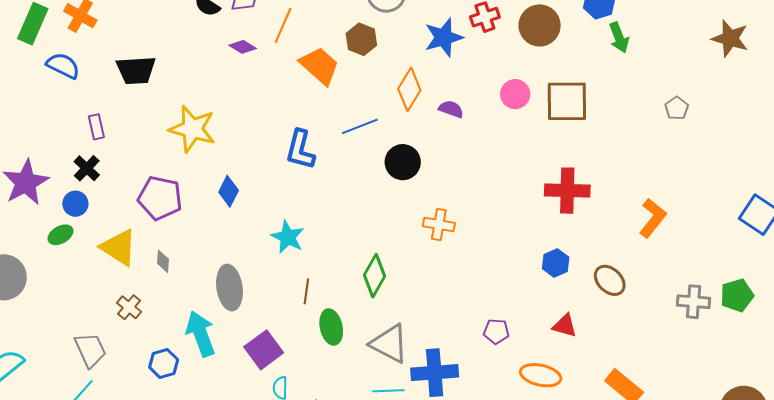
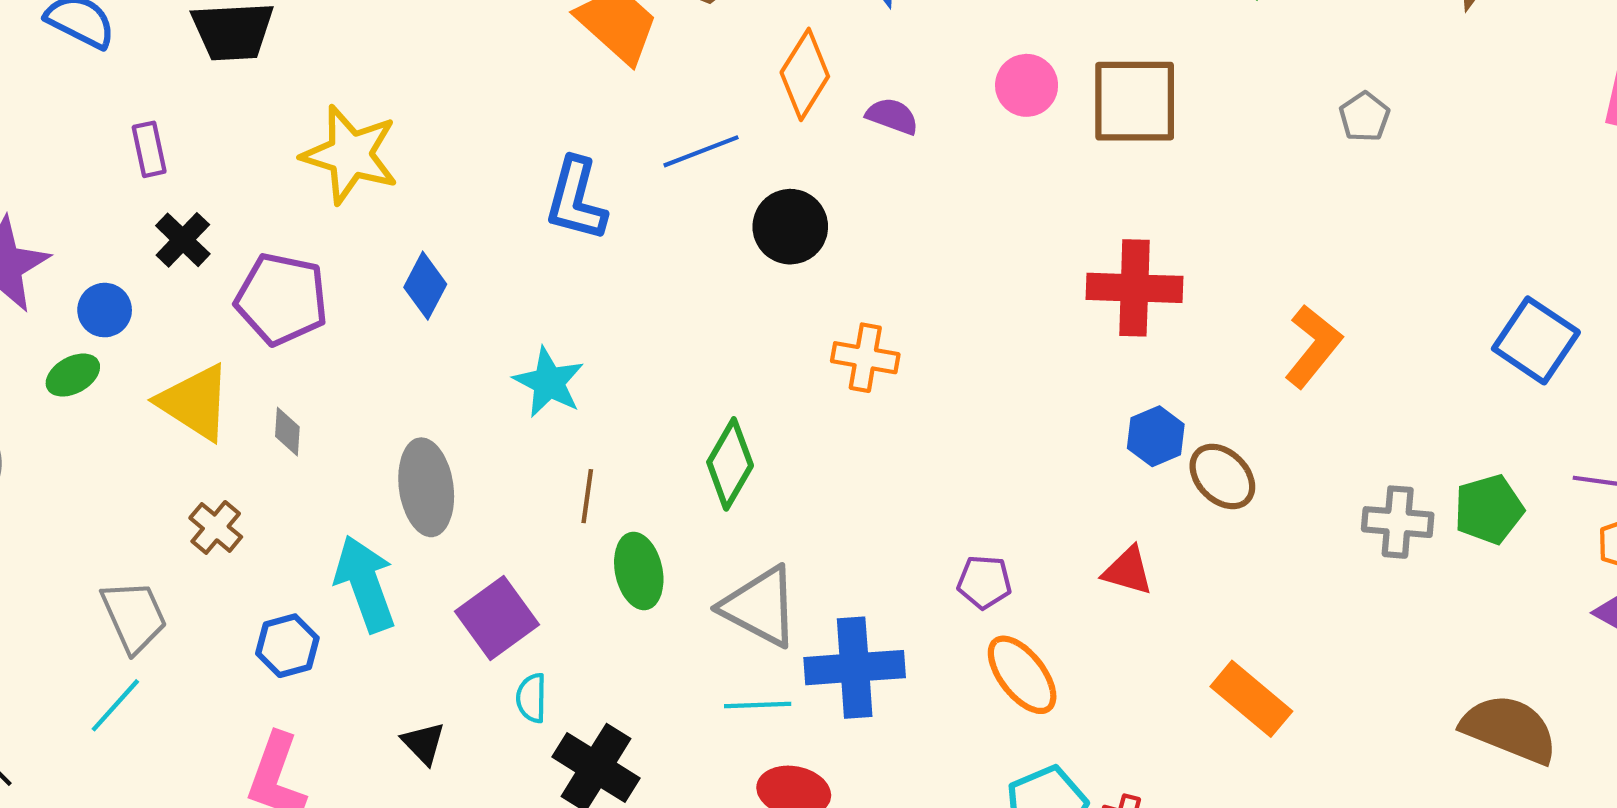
black cross: (87, 168) -> (183, 240), moved
blue hexagon: (556, 263) -> (1156, 436), moved
orange ellipse: (541, 375) -> (1022, 675), moved, turned 39

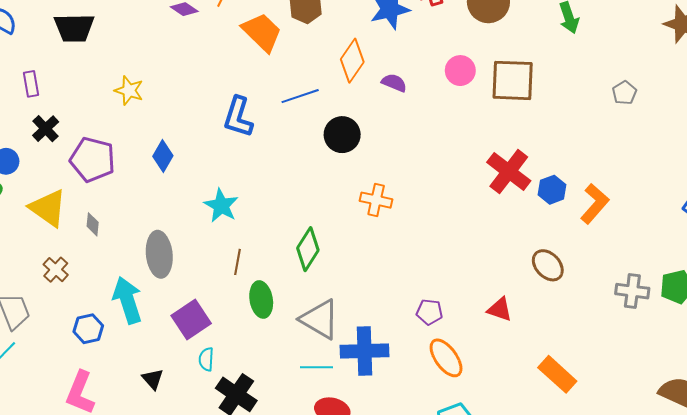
yellow star: (350, 155) -> (129, 91), size x0.6
red cross: (1134, 288) -> (509, 172), turned 33
blue hexagon: (1156, 436) -> (552, 190), moved

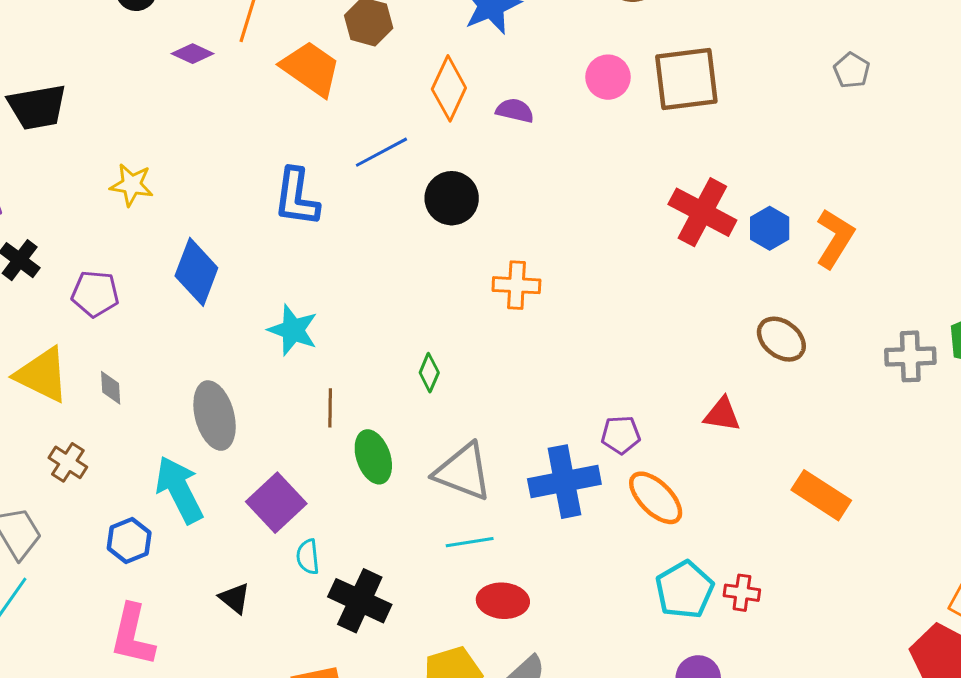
blue diamond: (163, 156) -> (196, 272), size x1.4
purple pentagon: (93, 160) -> (95, 294), size x0.7
green diamond: (308, 249) -> (429, 373), size x0.6
blue cross: (365, 351) -> (564, 482), moved

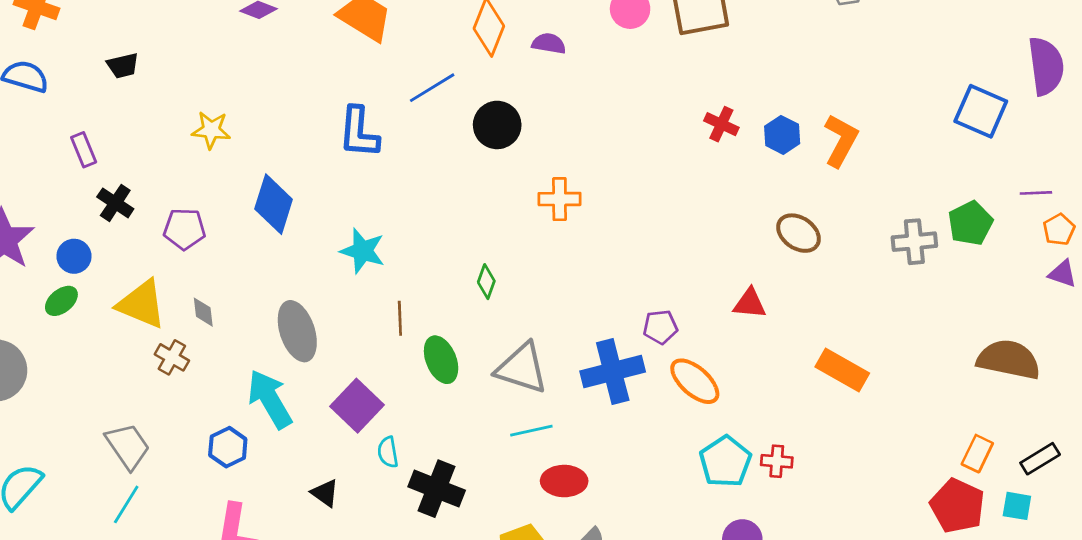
black trapezoid: (37, 107) -> (123, 66), size x0.6
red cross: (702, 212) -> (721, 124), size x0.6
brown cross: (68, 462) -> (172, 357), moved

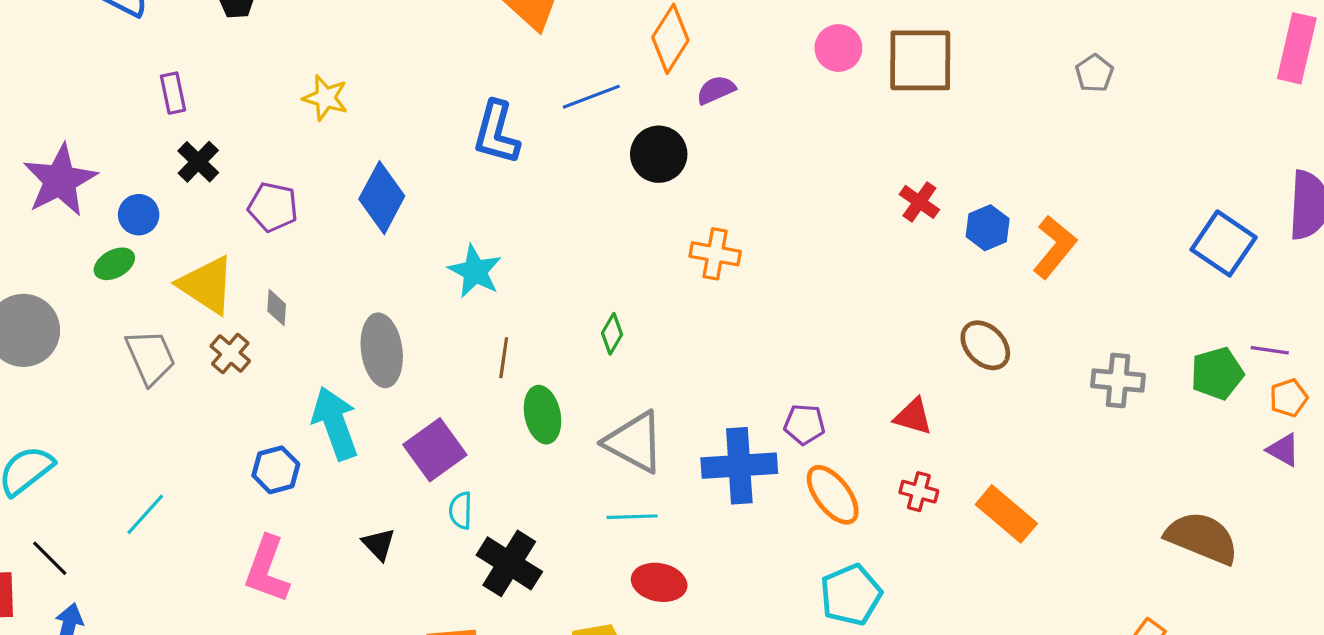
purple semicircle: (549, 43) -> (716, 90), moved, turned -44
green pentagon: (970, 223) -> (1217, 373), moved
gray trapezoid: (128, 446) -> (150, 357), moved
red cross: (777, 461) -> (919, 492), moved

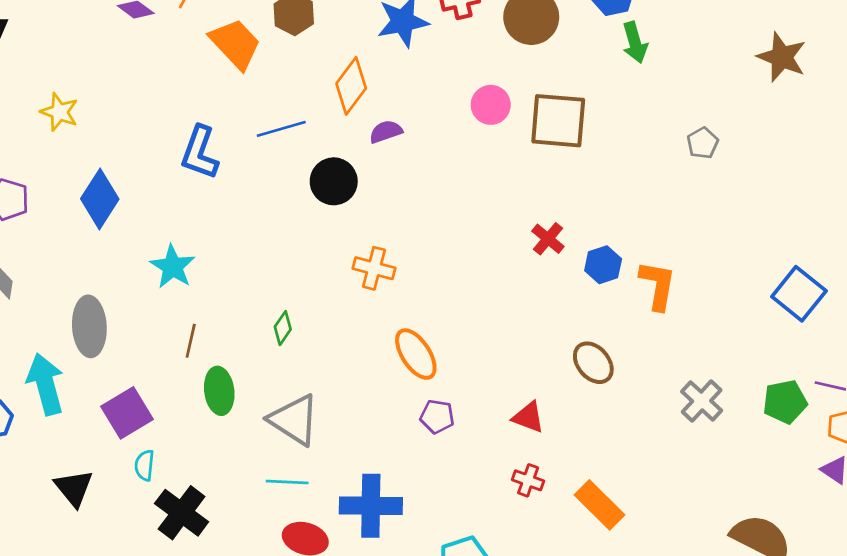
orange L-shape: (1055, 247) -> (658, 285), turned -34
gray cross: (1118, 380) -> (702, 401), turned 33
blue cross: (739, 466) -> (371, 506), moved
orange ellipse: (833, 495) -> (416, 354), moved
black triangle: (379, 544) -> (74, 488), size x1.4

